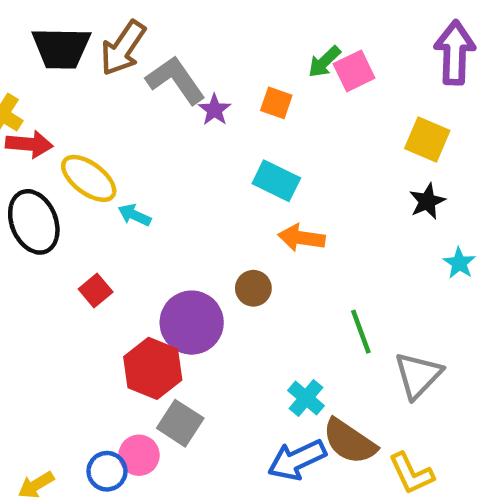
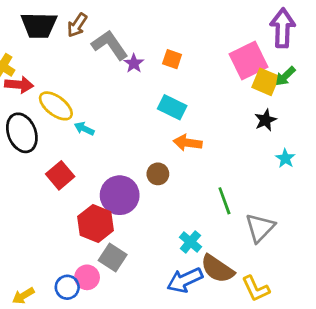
brown arrow: (123, 48) -> (77, 25), size x0.7
green arrow: (324, 62) -> (285, 76), moved
pink square: (354, 71) -> (249, 61), moved, size x1.5
red square: (96, 291) -> (60, 175), size x1.4

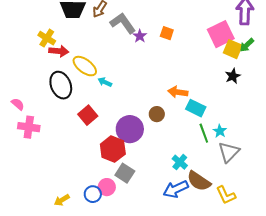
cyan rectangle: (172, 107) -> (196, 108), moved
cyan star: (285, 158) -> (220, 131), moved

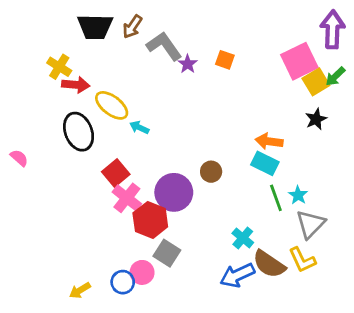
yellow square: (233, 49) -> (316, 82), turned 36
orange arrow: (178, 92) -> (269, 141), moved
pink cross: (29, 127) -> (127, 198), moved, turned 30
yellow L-shape: (226, 195) -> (302, 260), moved

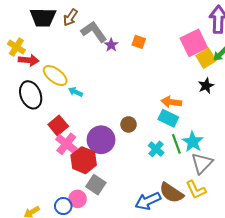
cyan star: (298, 195) -> (193, 142), size x1.5
cyan cross: (243, 238) -> (156, 149), moved

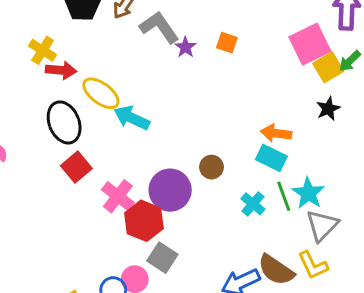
cyan arrow: (76, 92) -> (132, 118), size x1.6
red square: (58, 125) -> (76, 167), moved

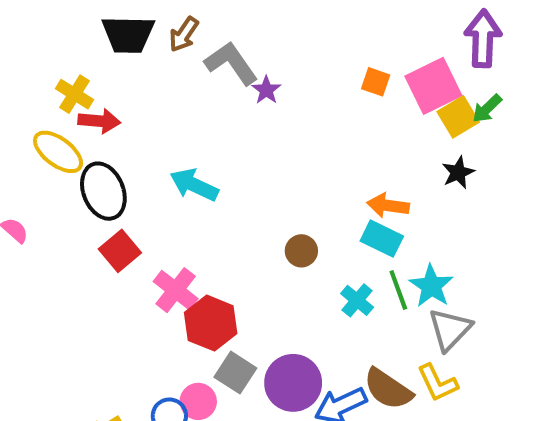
orange square: (227, 43) -> (376, 82), moved
yellow ellipse: (101, 93) -> (58, 152), moved
purple circle: (170, 190) -> (293, 383), moved

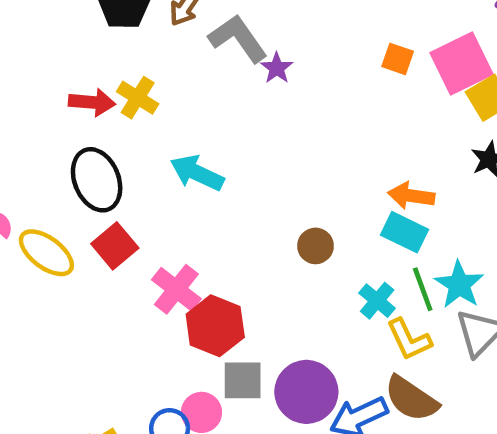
yellow cross: (75, 94) -> (138, 98), moved
yellow ellipse: (58, 152) -> (46, 253), moved
gray square: (235, 373) -> (243, 380), turned -33
yellow L-shape: (437, 383) -> (409, 339), moved

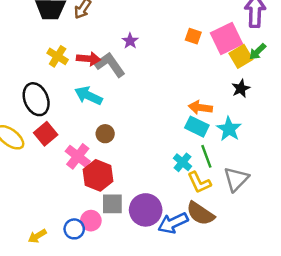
gray L-shape: (238, 38) -> (110, 65), moved
red arrow: (92, 102) -> (88, 59), moved
brown circle: (316, 246) -> (105, 134), moved
cyan star: (459, 285) -> (229, 129), moved

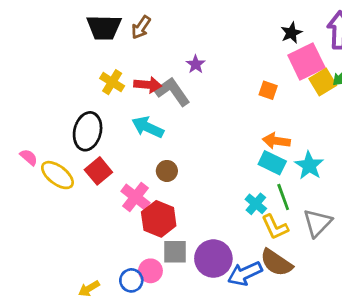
orange square: (193, 36) -> (268, 90), moved
black star: (241, 88) -> (291, 33), moved
black ellipse: (36, 99) -> (88, 131), turned 36

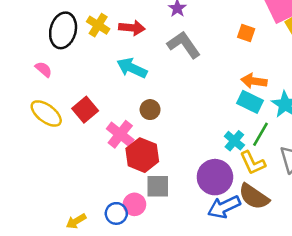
gray L-shape: (172, 92) -> (184, 45), moved
black ellipse: (88, 131) -> (63, 30), moved
pink semicircle: (29, 157) -> (44, 69), moved
green line: (283, 197) -> (260, 134), turned 50
purple circle: (213, 259) -> (215, 177), moved

